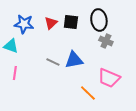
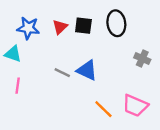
gray cross: (106, 41) -> (142, 59), moved
blue triangle: (74, 60) -> (87, 70), turned 36
pink trapezoid: (109, 78) -> (135, 106), moved

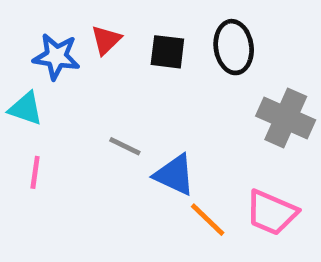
red triangle: (60, 27) -> (106, 40), moved
gray cross: (142, 59) -> (286, 118), size x1.6
blue triangle: (87, 70) -> (175, 175), moved

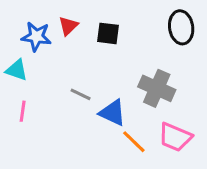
black ellipse: (234, 47) -> (181, 27), moved
gray cross: (286, 118) -> (157, 88), moved

